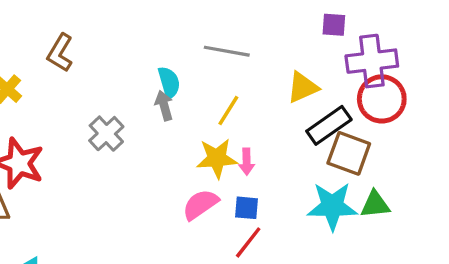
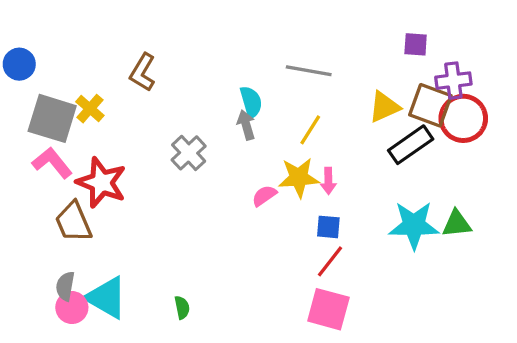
purple cross: (372, 61) -> (453, 81), size x0.7
brown square: (349, 153) -> (430, 105), moved
pink semicircle: (200, 205) -> (264, 196), moved, size x0.7

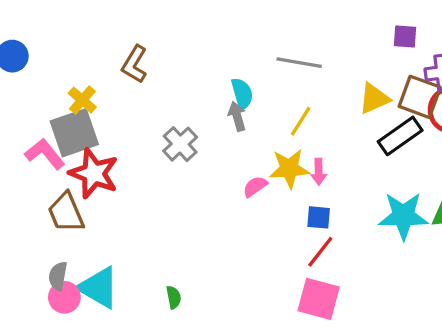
gray square: (52, 118) -> (74, 133), moved, turned -36

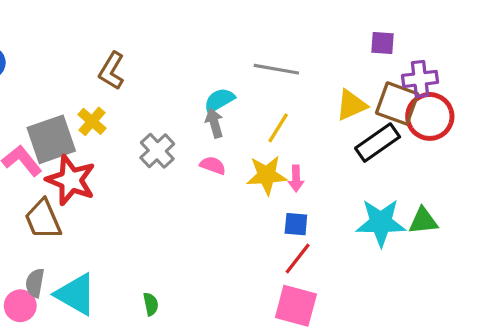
cyan semicircle: (242, 94) -> (219, 100), turned -104
yellow cross: (82, 100) -> (92, 121), moved
pink semicircle: (255, 186) -> (213, 165), moved, turned 55
pink circle: (64, 297) -> (20, 306), moved

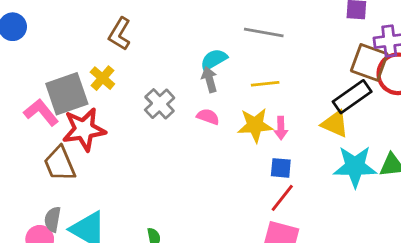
yellow triangle: (351, 105) -> (335, 124), moved, turned 48
yellow line: (278, 128) -> (265, 84), turned 52
red star: (71, 180) -> (84, 129), turned -30

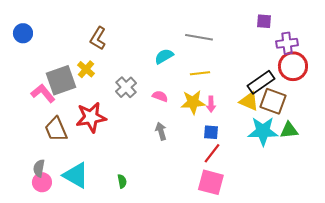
brown square: (369, 62) -> (273, 101), moved
gray arrow: (209, 80) -> (161, 131), moved
red star: (84, 129) -> (91, 117), moved
gray semicircle: (53, 219) -> (39, 168), moved

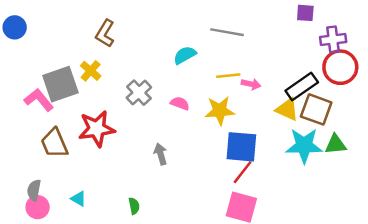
pink arrow: (211, 104) -> (251, 84), moved, turned -77
gray arrow: (161, 131) -> (161, 154), moved
blue square: (211, 132) -> (241, 147), size x1.8
cyan triangle: (76, 175) -> (79, 199), size x0.5

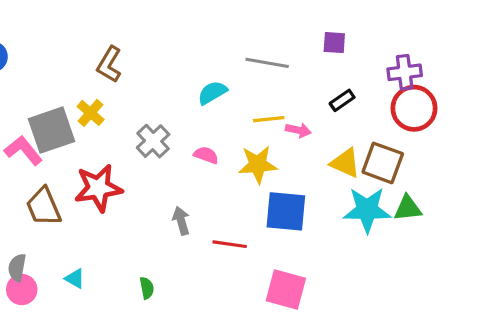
purple square: (305, 13) -> (334, 43), moved
black rectangle: (302, 87) -> (342, 100), moved, size x0.6
red line: (243, 172) -> (230, 244), moved, turned 60

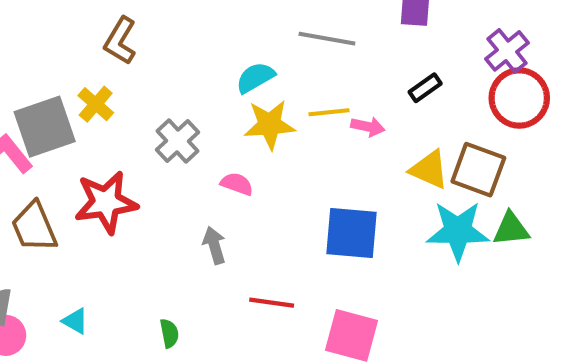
purple cross: (405, 72) -> (507, 51), turned -32
pink semicircle: (206, 155) -> (237, 184), moved
yellow star: (258, 164) -> (270, 125), moved
red line: (230, 244) -> (272, 303), moved

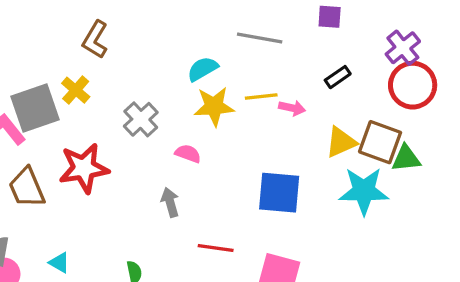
yellow triangle: (429, 170) -> (341, 142), turned -48
green triangle: (511, 229) -> (406, 158), moved

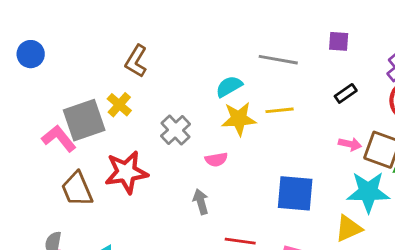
pink arrow: (292, 108) -> (350, 144), moved
yellow triangle: (341, 142) -> (349, 228), moved
pink semicircle: (188, 154) -> (216, 160), turned 150

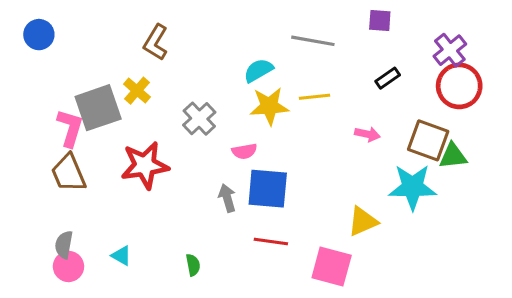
pink L-shape: (59, 138) -> (70, 128), turned 56
pink arrow: (350, 144) -> (367, 134), moved
brown trapezoid: (77, 189) -> (68, 173), moved
blue square: (295, 193) -> (268, 189), moved
yellow triangle: (349, 228) -> (363, 221), moved

